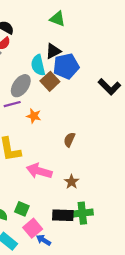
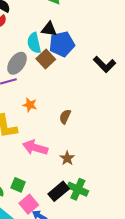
black triangle: (53, 51) -> (49, 29), turned 35
orange star: (34, 116) -> (30, 105), moved
green cross: (82, 213) -> (78, 189), turned 30
black rectangle: (63, 215) -> (59, 191), turned -42

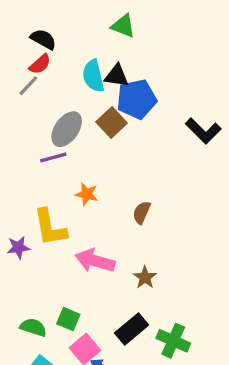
cyan semicircle: (34, 43) -> (93, 76), moved
green cross: (78, 189) -> (173, 341), moved

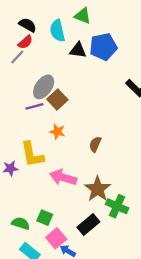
cyan semicircle: (93, 76) -> (57, 31), moved
blue pentagon: (137, 99) -> (103, 47), moved
brown square: (112, 122) -> (57, 99), moved
brown star: (145, 277) -> (98, 189), size x1.6
green cross: (173, 341) -> (117, 206), moved

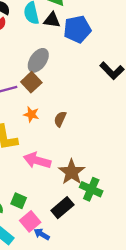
black triangle: (78, 50) -> (52, 20), moved
gray ellipse: (44, 87) -> (38, 60), moved
brown semicircle: (95, 144) -> (60, 119), moved

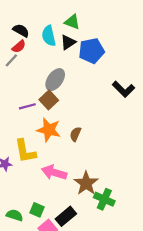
black triangle: (52, 20) -> (68, 42), turned -42
orange star: (31, 114) -> (49, 130), size x1.6
black rectangle: (62, 208) -> (66, 216), moved

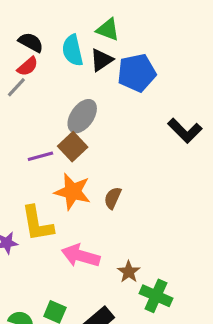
brown star: (86, 183) -> (129, 272), size x0.6

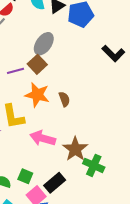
brown semicircle: (113, 198) -> (64, 99), turned 136
brown star: (129, 272) -> (75, 149), size x1.6

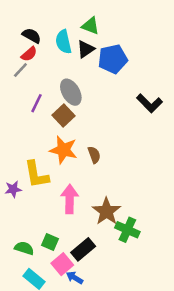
gray ellipse: (44, 44) -> (71, 92), turned -65
purple line: (16, 71) -> (36, 103), moved, turned -49
pink arrow: (43, 138) -> (70, 199), turned 75

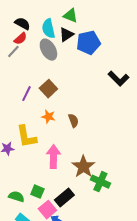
gray ellipse: (71, 92) -> (48, 50), moved
purple line: (36, 103) -> (26, 94), moved
orange star: (63, 150) -> (48, 117), size x0.6

